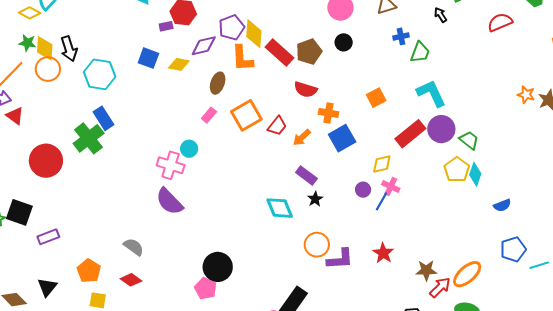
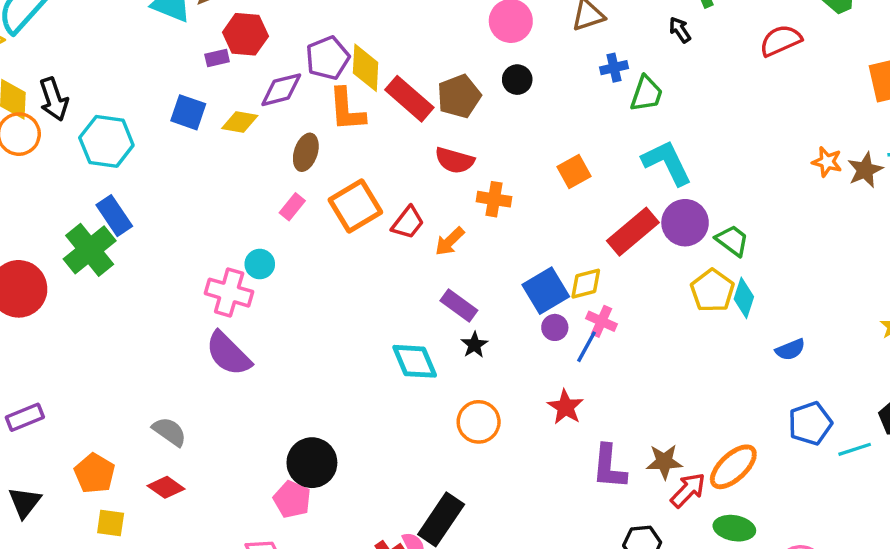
blue square: (342, 138) -> (546, 291), moved
red star: (383, 253) -> (565, 407), moved
purple L-shape: (340, 259) -> (609, 467), moved, turned 100

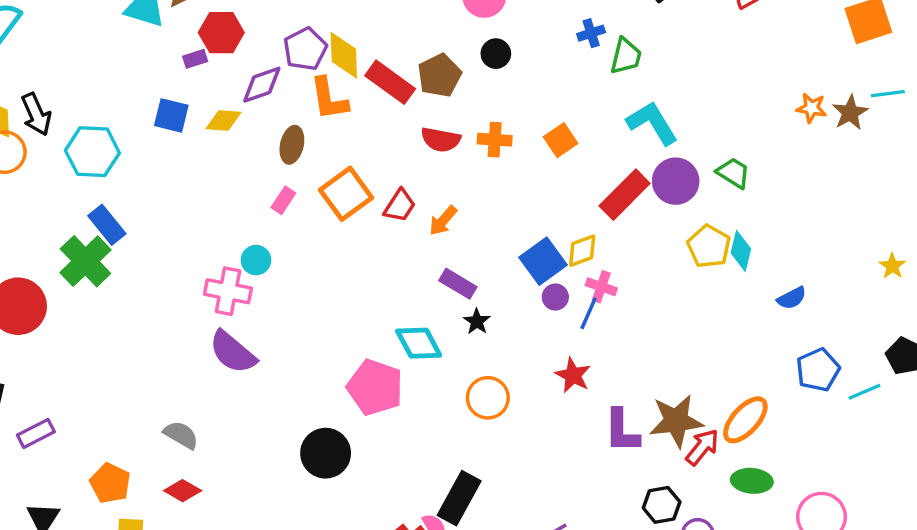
orange cross: (494, 199) -> (495, 140), moved
green trapezoid: (732, 240) -> (733, 173), moved
brown star: (664, 462) -> (676, 421), size x1.5
pink pentagon: (292, 499) -> (375, 387), moved, size x1.5

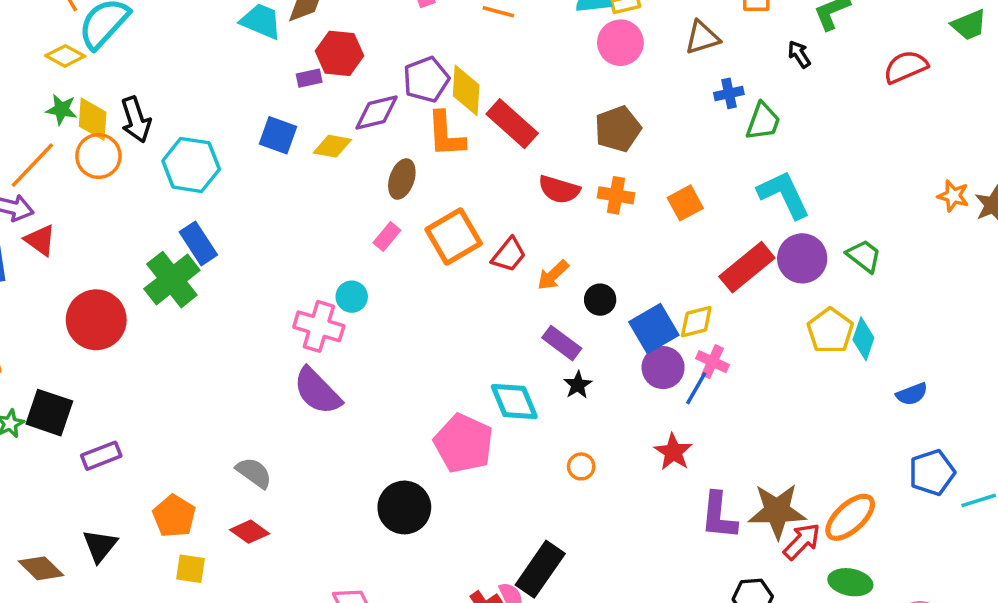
black circle: (496, 54) -> (600, 300), moved
brown pentagon: (439, 75) -> (618, 129), moved
purple circle: (555, 297) -> (663, 368), size x1.5
orange circle: (488, 398) -> (581, 466), size x0.6

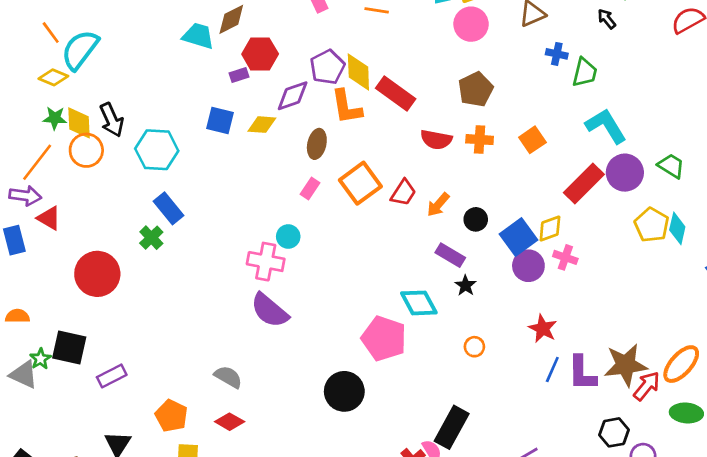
blue cross: (729, 93) -> (557, 54), turned 30
green cross: (172, 280) -> (151, 238), size x0.6
blue line: (696, 388) -> (552, 369), moved

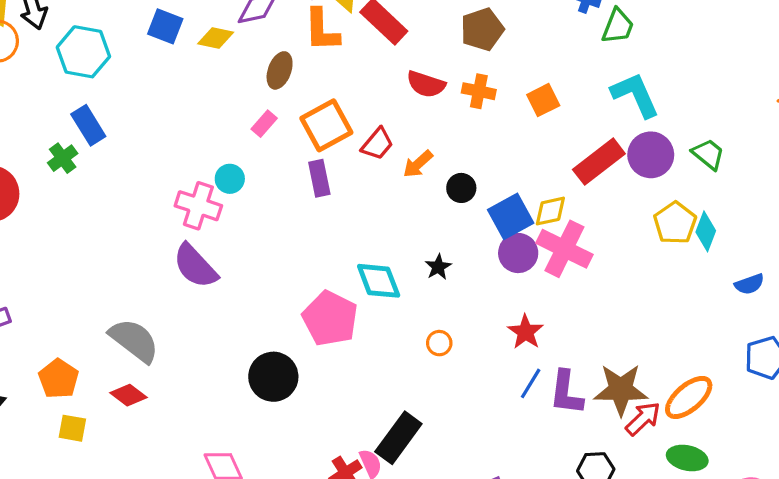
purple rectangle: (450, 255) -> (319, 178), moved, turned 40
pink cross: (565, 257) -> (564, 249), size x1.8
gray semicircle: (228, 377) -> (134, 340), size x1.5

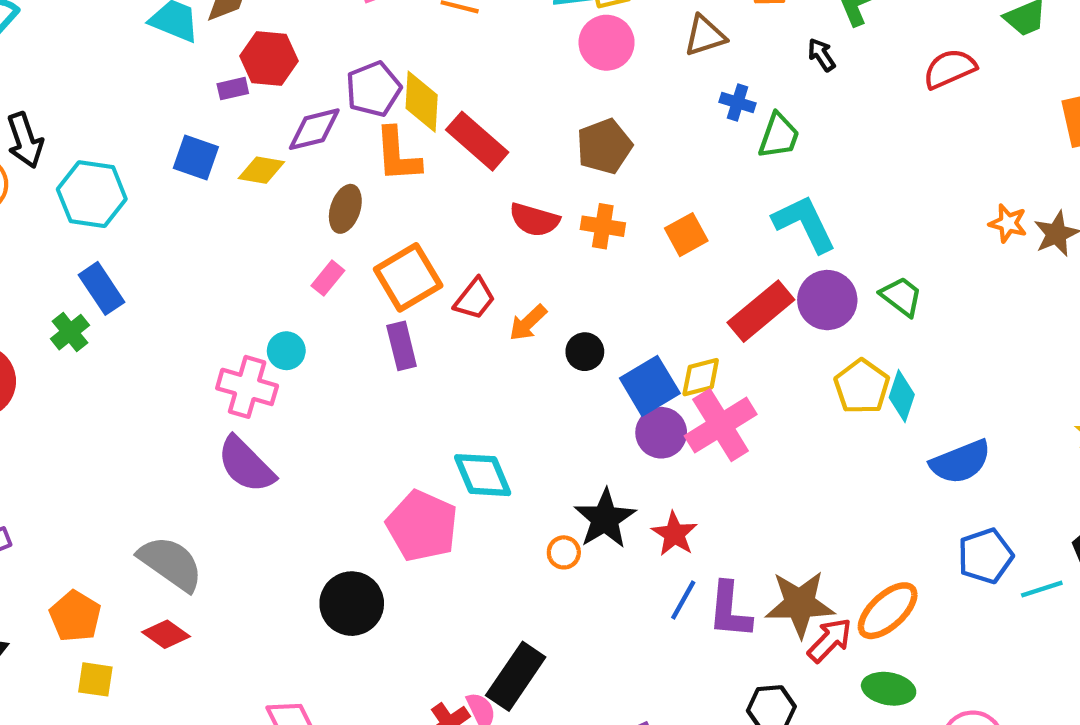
pink cross: (564, 249) -> (721, 425), turned 34
black star: (438, 267) -> (605, 519), moved, size x1.8
blue semicircle: (749, 284) -> (961, 462), size x1.6

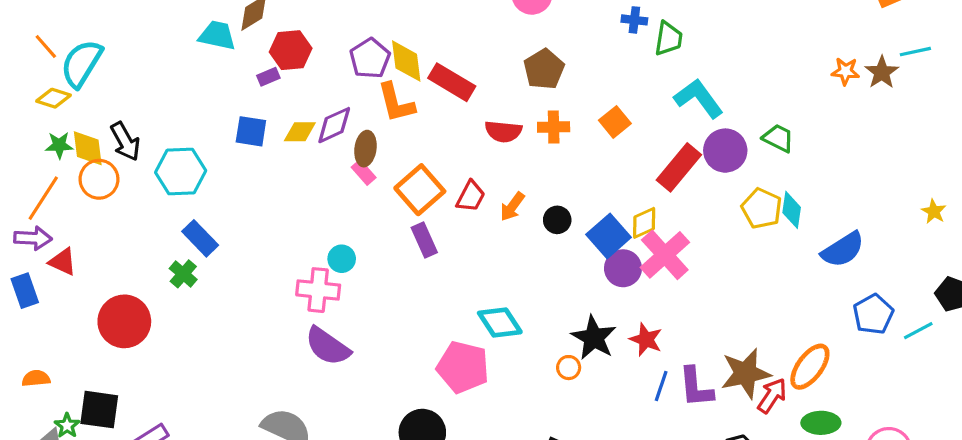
purple diamond: (314, 129) -> (334, 125), moved
pink rectangle: (328, 278) -> (364, 172), moved, turned -70

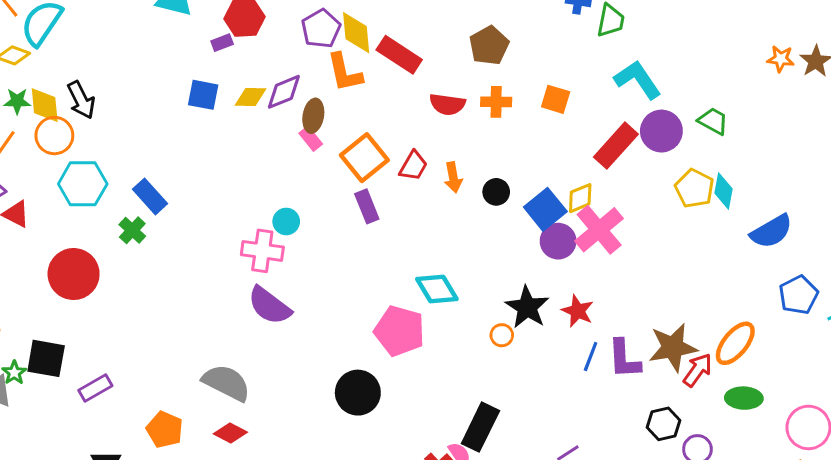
orange square: (615, 122) -> (556, 99), turned -36
cyan hexagon: (181, 172) -> (83, 184), moved
orange arrow: (512, 207) -> (453, 177), turned -48

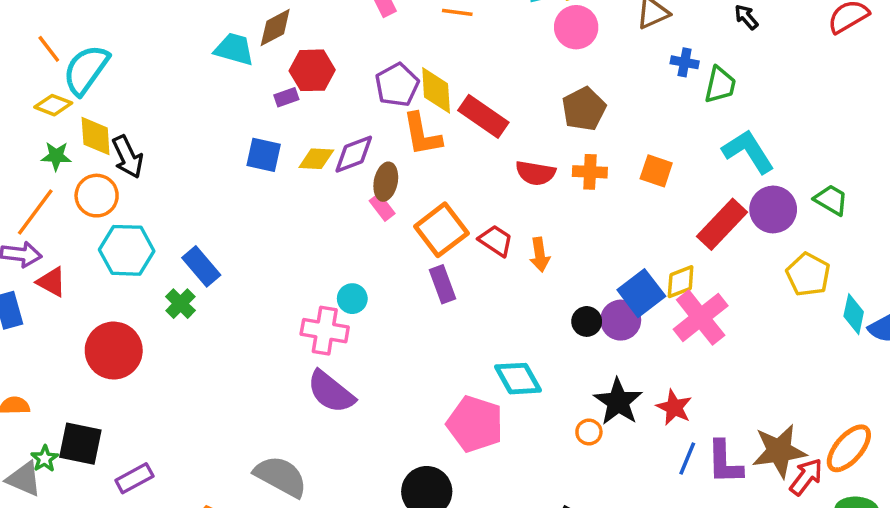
yellow diamond: (45, 105) -> (96, 136), moved
red trapezoid: (413, 166) -> (496, 241), turned -88
cyan diamond: (723, 191) -> (854, 314), moved
black circle: (496, 192) -> (587, 321), moved
purple circle: (558, 241) -> (621, 320), moved

